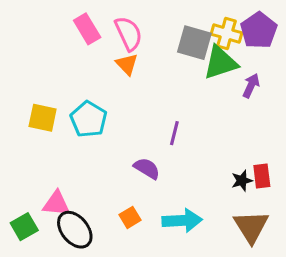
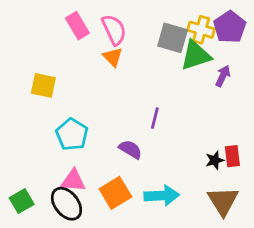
yellow square: (43, 118) -> (43, 85), moved
cyan pentagon: (89, 119) -> (72, 134), moved
pink triangle: (56, 204) -> (73, 181), moved
orange square: (130, 217) -> (115, 193), size x1.6

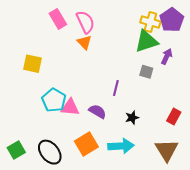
gray square: (173, 38) -> (146, 72), moved, size x0.6
red rectangle: (232, 156) -> (174, 117), turned 35
black star: (215, 160) -> (132, 118), moved
pink triangle: (73, 181) -> (70, 107), moved

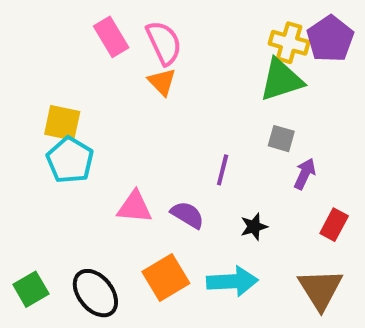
purple arrow: (167, 57) -> (305, 174), moved
cyan pentagon: (54, 100) -> (70, 160), moved

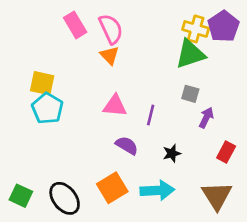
pink triangle: (135, 207) -> (115, 106), moved
green square: (31, 289) -> (21, 196), turned -35

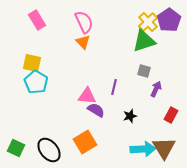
pink rectangle: (75, 25) -> (37, 20), moved
yellow cross: (196, 29) -> (148, 22), turned 30
pink triangle: (115, 106) -> (87, 96), moved
cyan arrow: (157, 190) -> (143, 149), moved

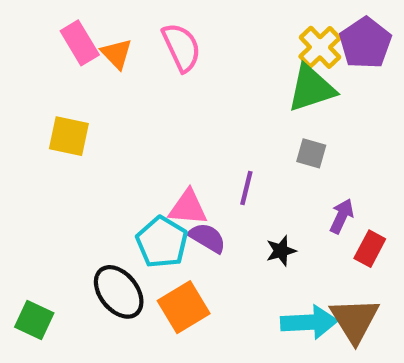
orange triangle: (83, 42) -> (116, 54), moved
cyan pentagon: (36, 82) -> (162, 242), moved
purple arrow: (156, 89) -> (342, 216), moved
black ellipse: (49, 150) -> (119, 292), moved

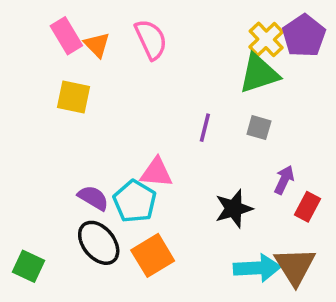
yellow square: (69, 136) -> (73, 97), moved
purple line: (246, 188) -> (205, 128), moved
purple semicircle: (207, 238) -> (93, 198), moved
black star: (281, 251) -> (234, 209), size x1.5

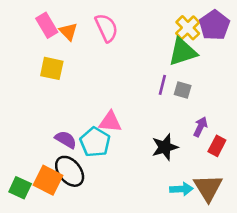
purple line: (205, 128) -> (162, 85), moved
orange square: (153, 255) -> (48, 180), moved, turned -32
cyan arrow: (257, 268) -> (181, 189), size x0.7

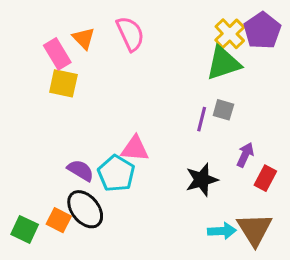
pink rectangle: (47, 25) -> (57, 54), moved
purple line: (162, 85) -> (202, 119), moved
orange square: (48, 180) -> (59, 220), size x0.7

